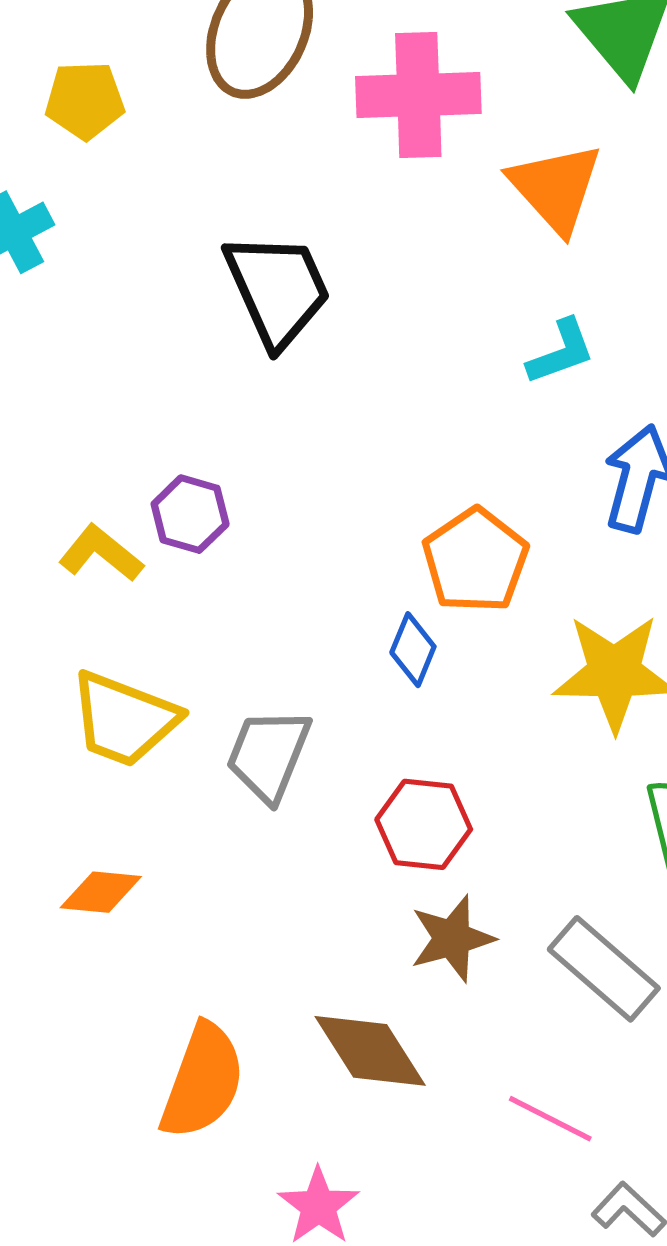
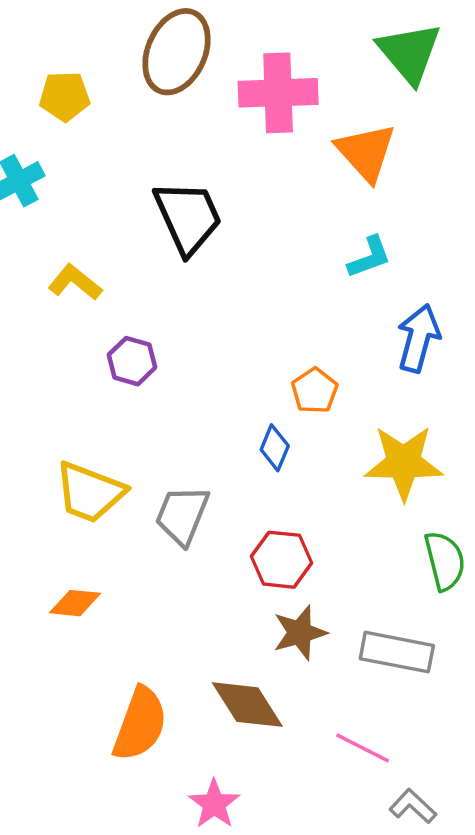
yellow L-shape: (101, 553) -> (75, 282), moved
orange pentagon: (475, 560) -> (315, 391), size x0.7
gray rectangle: (604, 969) -> (397, 652), turned -30

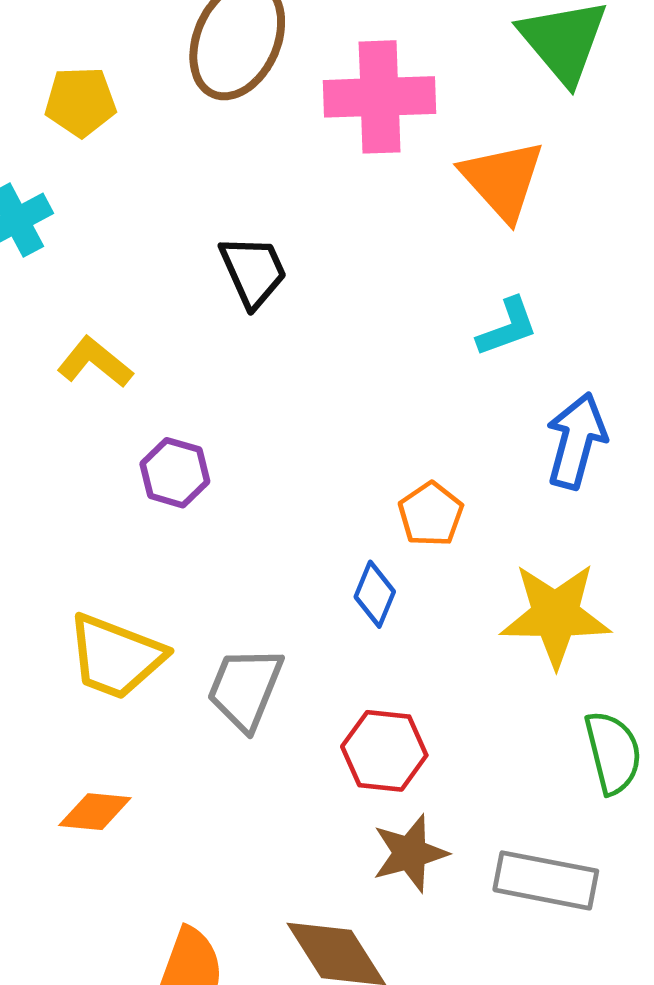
black trapezoid: (188, 217) -> (253, 271), size x0.7

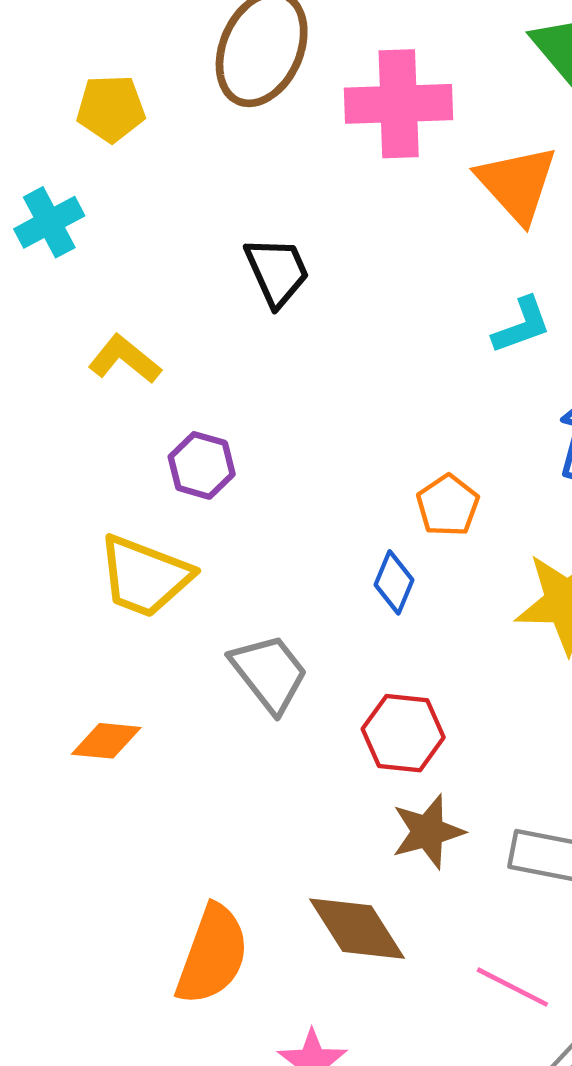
yellow trapezoid: (116, 657) -> (145, 576), moved
gray trapezoid: (245, 689) -> (269, 673), turned 120
orange diamond: (95, 812) -> (106, 741), moved

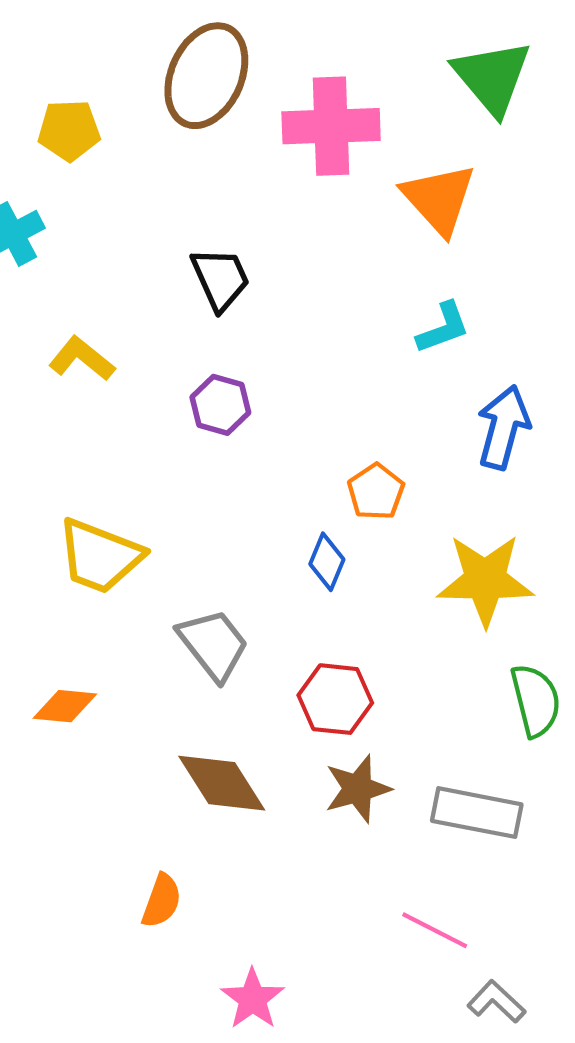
purple hexagon: (202, 465) -> (220, 405), moved
brown diamond: (357, 929) -> (222, 783), moved
orange semicircle: (212, 955) -> (162, 901), size x0.6

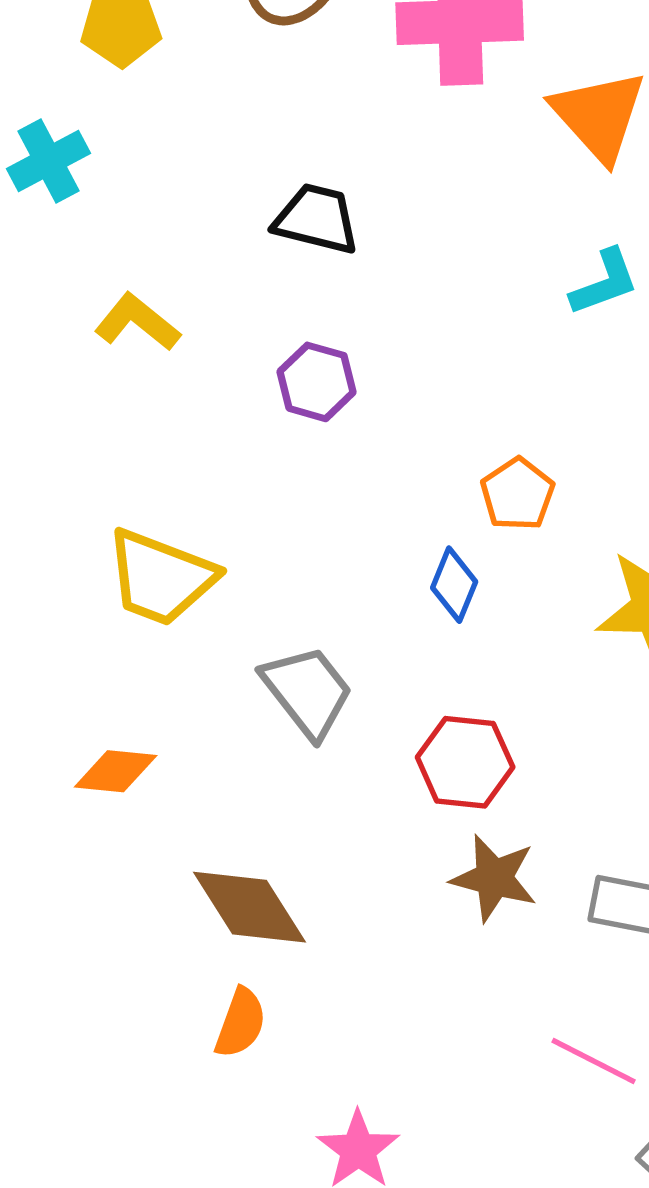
black trapezoid: (220, 279) -> (317, 219), turned -52
brown diamond: (222, 783) -> (250, 907), moved
brown star: (358, 789) -> (494, 878), turned 30

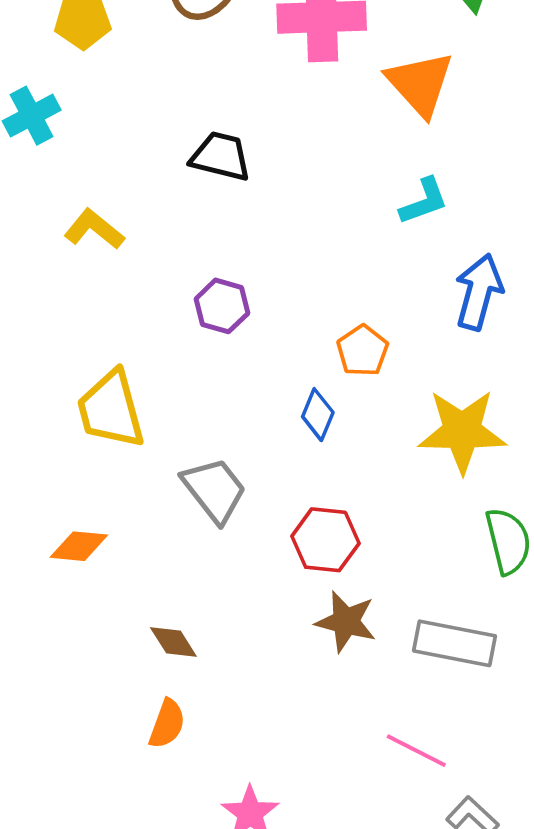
purple hexagon: (317, 382) -> (222, 306), moved
yellow trapezoid: (161, 577) -> (111, 409), turned 54
brown diamond: (250, 907) -> (173, 642), size x0.6

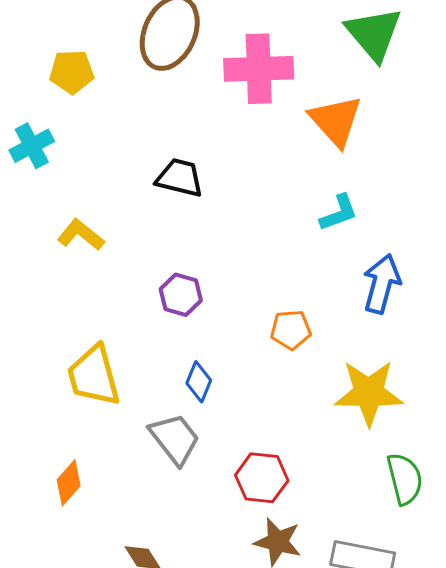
orange pentagon: (363, 351) -> (291, 330), turned 30
blue diamond: (318, 415) -> (199, 382), moved
orange diamond: (79, 546) -> (69, 483), turned -54

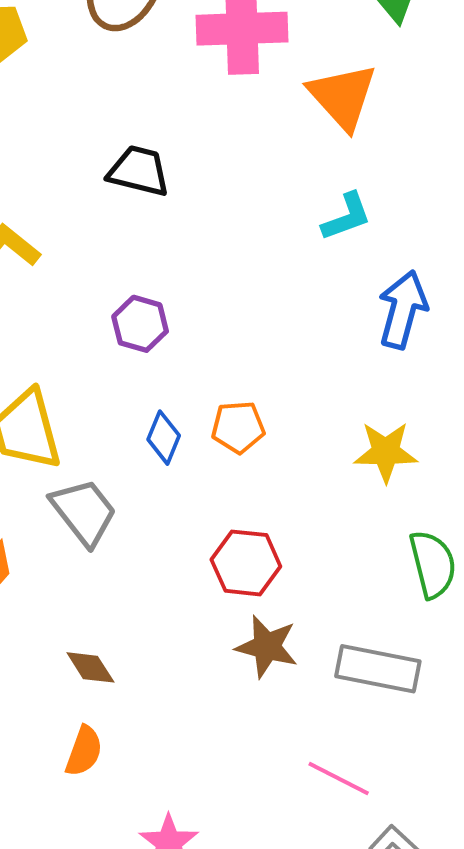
orange pentagon: (291, 330) -> (238, 427), moved
yellow star: (369, 393) -> (386, 452), size x0.7
gray trapezoid: (175, 439) -> (84, 512), moved

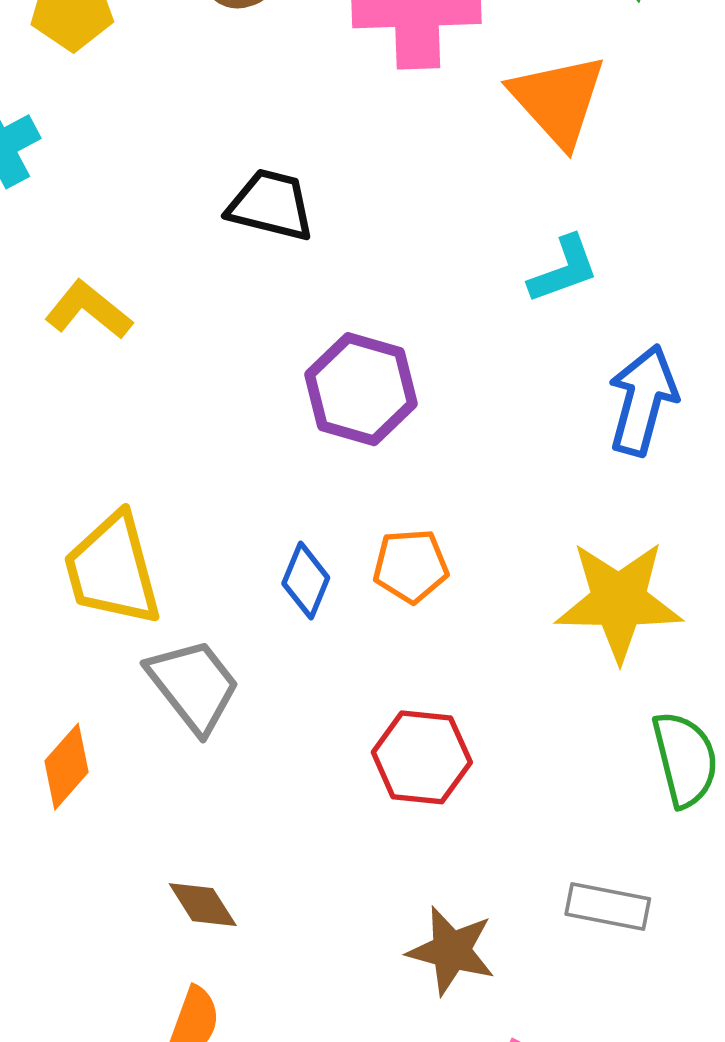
purple hexagon: (140, 324) -> (361, 389), moved, size x1.4
yellow star: (386, 452) -> (619, 601), size x1.4
brown star: (267, 647) -> (451, 951), moved
gray rectangle: (378, 669) -> (608, 906), size x0.7

